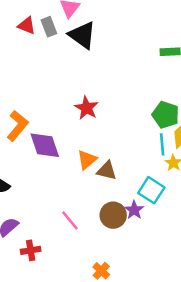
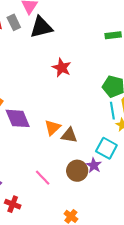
black triangle: (82, 35) -> (41, 27), turned -45
red star: (86, 108) -> (62, 68), moved
red cross: (31, 250) -> (13, 204), turned 35

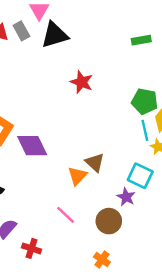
orange triangle: (53, 128) -> (77, 176), moved
brown triangle: (69, 135) -> (95, 163), turned 36
brown circle: (77, 171) -> (109, 221), moved

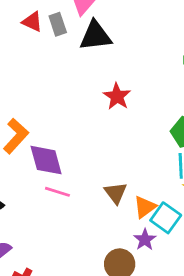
orange triangle: (77, 176) -> (145, 207), moved
pink line: (66, 215) -> (57, 192), moved, turned -36

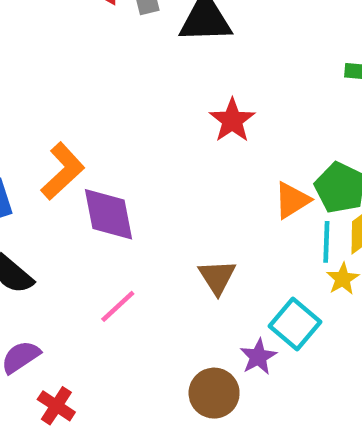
pink line: (57, 192) -> (118, 306), moved, turned -65
orange triangle: (145, 207) -> (292, 200), moved

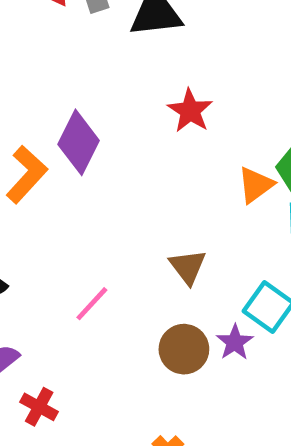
purple diamond: (108, 214) -> (79, 142), moved, turned 42
brown circle: (214, 393) -> (184, 349), moved

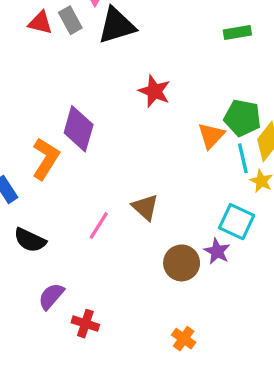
brown triangle: (188, 267) -> (145, 207), moved
pink line: (92, 304) -> (99, 226), moved

